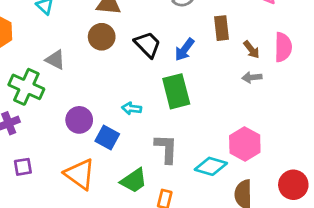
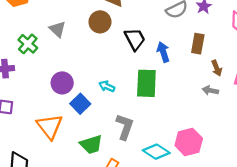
blue arrow: (185, 50) -> (163, 52), turned 108
green cross: (26, 87) -> (28, 44), size x0.7

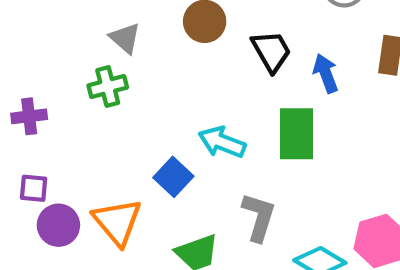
green cross: (28, 44) -> (108, 86), moved, turned 36
purple circle: (62, 83) -> (58, 225), moved
cyan arrow: (107, 86) -> (222, 142), size x1.5

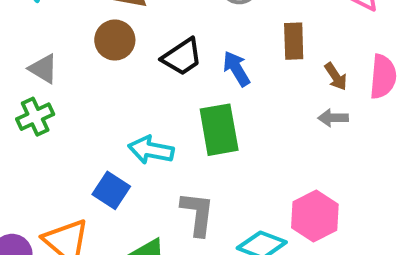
black trapezoid: (271, 51) -> (182, 57), turned 96

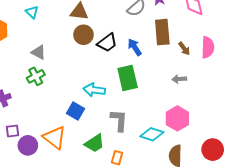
brown circle: (115, 40) -> (83, 35), moved
brown rectangle: (294, 41) -> (162, 32), size x1.4
gray arrow: (333, 118) -> (179, 79), moved

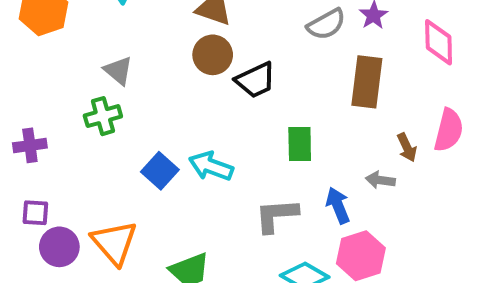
blue arrow: (135, 47) -> (338, 205), moved
brown arrow: (184, 49) -> (407, 147), moved
green rectangle: (128, 78) -> (300, 144), moved, size x0.7
blue square: (76, 111) -> (160, 171), moved
gray L-shape: (119, 120) -> (276, 215), moved, turned -110

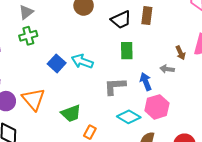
gray triangle: (118, 71) -> (26, 12), moved, turned 42
black trapezoid: (255, 80) -> (121, 20), moved
brown rectangle: (367, 82) -> (147, 16), moved, size x0.7

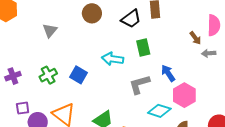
gray triangle: (26, 12) -> (50, 30), moved
green cross: (28, 36) -> (48, 75), moved
cyan arrow: (82, 61) -> (113, 59), moved
gray arrow: (167, 69) -> (209, 53), moved

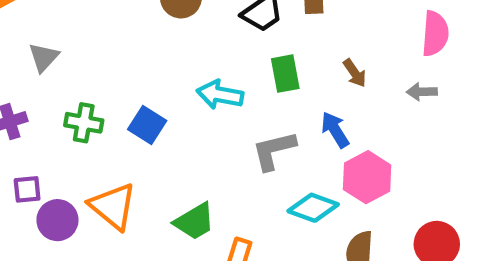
gray triangle: (50, 30) -> (44, 57), moved
brown arrow: (195, 38) -> (355, 73), moved
green cross: (48, 75) -> (84, 123), turned 36

